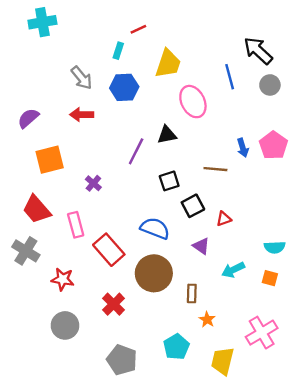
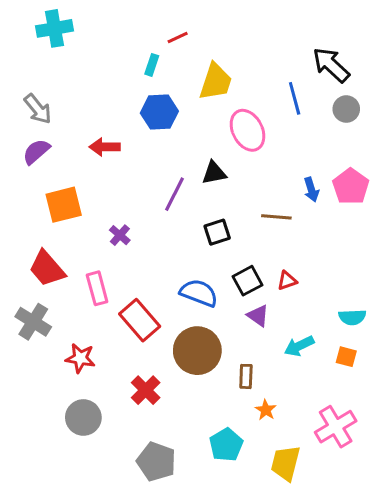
gray arrow: (82, 78) -> (38, 109), moved
black square: (193, 206) -> (247, 281), moved

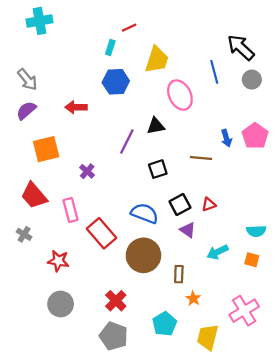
gray cross: (33, 322) -> (24, 234), size x0.6
red cross: (146, 390) -> (116, 301), moved

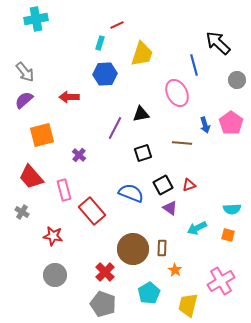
gray circle: (252, 80) -> (237, 80), moved
pink ellipse: (180, 95) -> (177, 93), moved
brown circle: (143, 255) -> (133, 249), moved

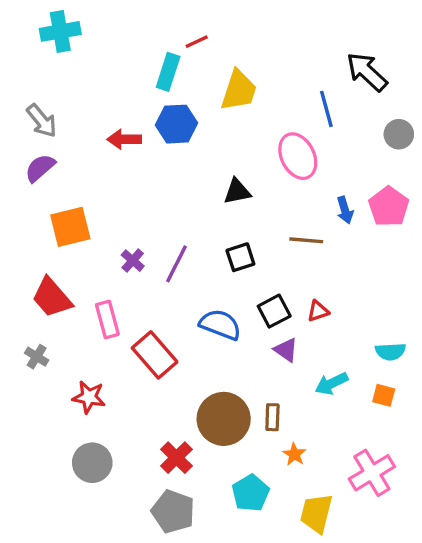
cyan rectangle: (100, 43) -> (168, 72), size x1.5
red arrow: (69, 97) -> (124, 139), moved
purple line: (115, 128) -> (176, 264), moved

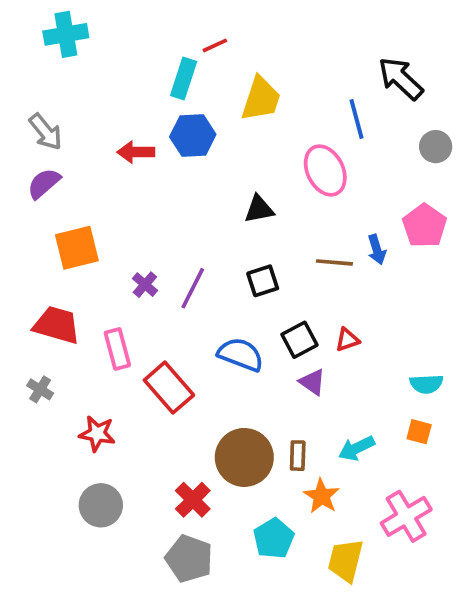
blue arrow: (345, 210) -> (377, 250), moved
red trapezoid: (52, 298) -> (57, 325), turned 147
cyan arrow: (331, 384) -> (357, 448), moved
orange star: (294, 454) -> (322, 496), size x1.4

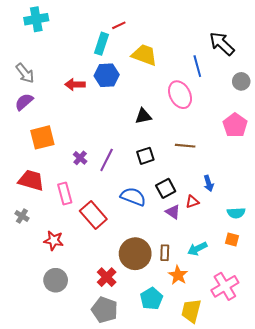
yellow trapezoid: (261, 99) -> (144, 55), turned -88
blue arrow: (377, 250) -> (209, 183), moved
red triangle: (347, 340) -> (192, 202), moved

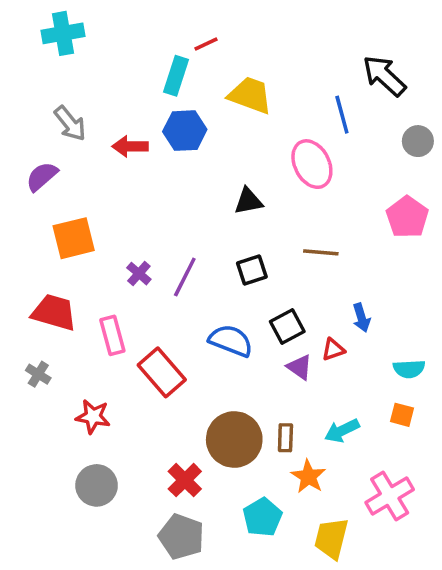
gray arrow: (25, 73) -> (70, 123), moved

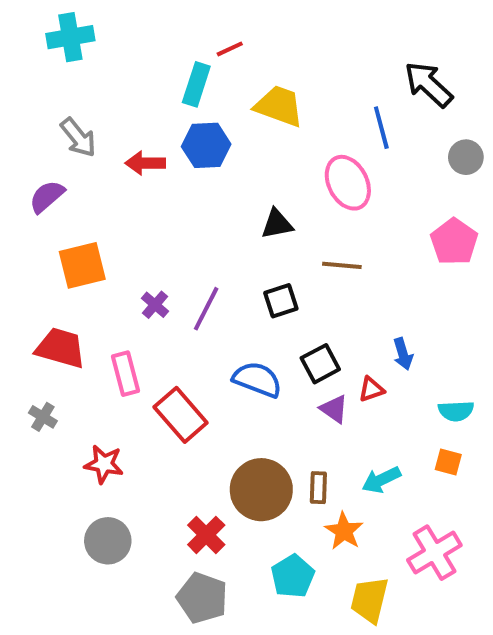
brown line: (321, 252) -> (342, 265), moved

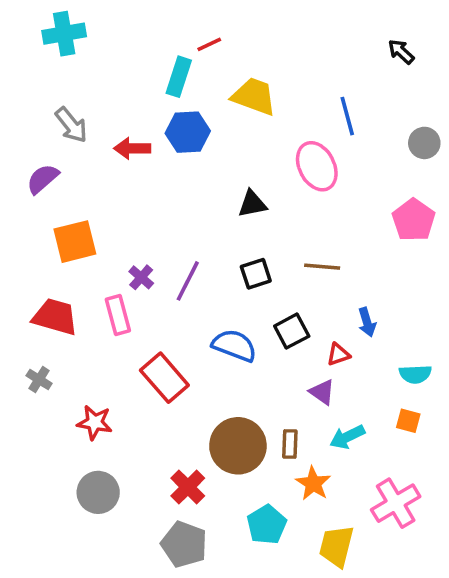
black arrow: (428, 84) -> (401, 52), moved, size x0.6
brown line: (342, 265) -> (322, 267), moved
pink rectangle: (125, 374) -> (118, 315), moved
purple triangle: (334, 409) -> (322, 392), moved

